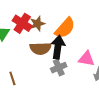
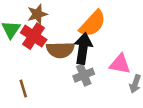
red cross: (22, 23) -> (34, 36), moved
brown star: (37, 24) -> (37, 14), moved

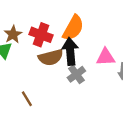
brown star: (37, 14) -> (13, 34), moved
red cross: (34, 36) -> (41, 35), moved

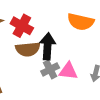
orange semicircle: (73, 28) -> (81, 22), moved, turned 65
pink triangle: (106, 57) -> (68, 71), moved

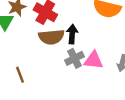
black arrow: (48, 46) -> (72, 34), size x0.7

